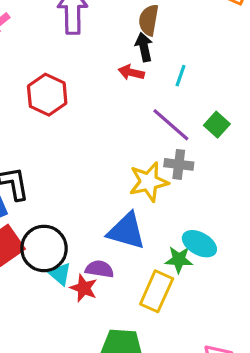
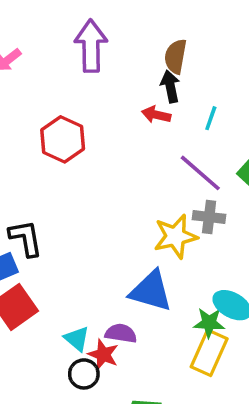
black circle: (44, 248) -> (84, 374), moved, size x0.6
yellow rectangle: (157, 291) -> (209, 353), moved

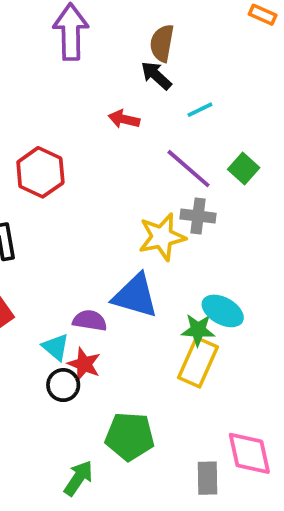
black arrow: (170, 86) -> (156, 75), turned -36
red arrow: (156, 115) -> (124, 119), moved
cyan line: (211, 118) -> (200, 110), turned 45
red hexagon: (63, 139) -> (40, 172), moved
purple semicircle: (121, 333) -> (90, 320), moved

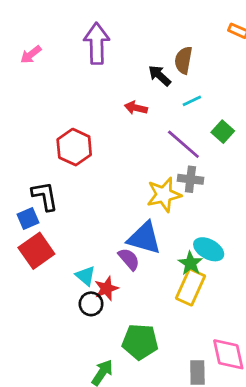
brown semicircle: (162, 43) -> (183, 60), moved
green square: (244, 169) -> (223, 132), moved
purple semicircle: (90, 320) -> (129, 259), moved, turned 40
green star: (198, 330) -> (190, 263), turned 30
red star: (84, 364) -> (106, 289), turned 30

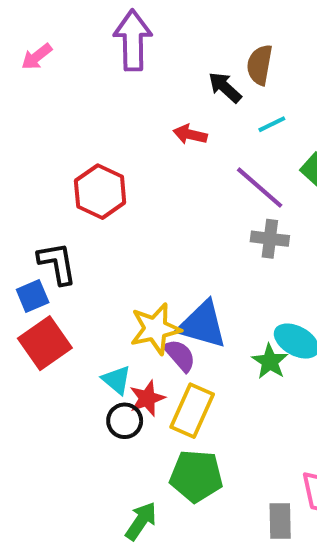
yellow star: (164, 195) -> (155, 329), moved
yellow rectangle: (190, 287) -> (192, 411), moved

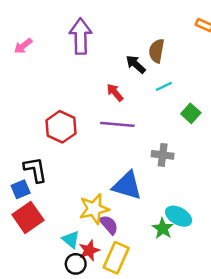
red arrow: (190, 134) -> (115, 92), turned 36
purple line: (260, 188) -> (117, 124), moved, turned -36
blue triangle: (202, 325) -> (127, 186), moved

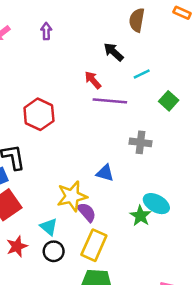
purple arrow: (81, 36) -> (46, 31), moved, size x0.5
brown semicircle: (157, 51) -> (137, 20), moved
purple line: (117, 124) -> (110, 101), moved
blue triangle: (127, 186) -> (105, 173), size x0.6
red star: (89, 250) -> (17, 246), moved

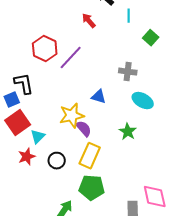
cyan line: (142, 74) -> (129, 16), turned -64
purple line: (110, 101) -> (71, 58), moved, turned -52
cyan ellipse: (156, 204) -> (143, 101), moved
cyan triangle: (49, 227) -> (38, 137), moved, turned 35

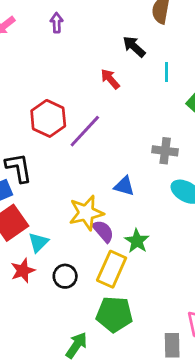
green star: (128, 132) -> (137, 241), moved

